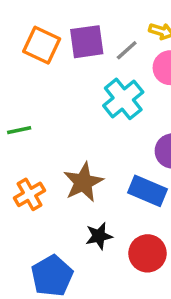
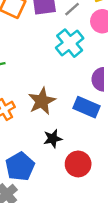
red circle: (148, 253) -> (78, 164), moved

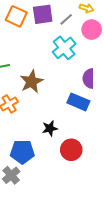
brown star: (42, 101) -> (32, 82), moved
blue pentagon: (20, 166) -> (22, 152), turned 30

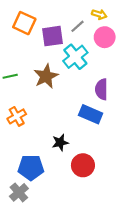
purple square: (43, 14) -> (53, 36), moved
brown star: (32, 82) -> (46, 76), moved

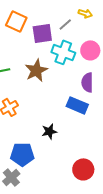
pink circle: (105, 37) -> (90, 50), moved
cyan cross: (75, 57) -> (63, 52), turned -30
red circle: (83, 165) -> (83, 169), moved

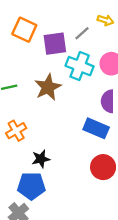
black star: (49, 131) -> (41, 159), moved
red circle: (83, 169) -> (103, 167), moved

